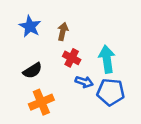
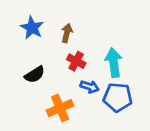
orange cross: (41, 102) -> (60, 108), moved

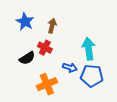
red cross: (76, 61) -> (45, 48), moved

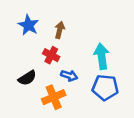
black semicircle: (27, 58) -> (27, 78), moved
blue arrow: (70, 67) -> (69, 76), moved

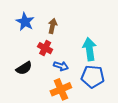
orange cross: (54, 97) -> (61, 89), moved

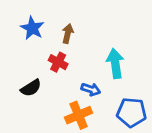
blue arrow: (61, 66) -> (91, 89), moved
blue pentagon: (93, 77) -> (132, 112), moved

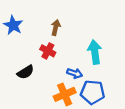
blue star: (32, 28) -> (13, 25), moved
blue pentagon: (132, 112) -> (92, 92), moved

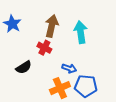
brown arrow: (56, 27) -> (52, 26), size x1.5
cyan arrow: (95, 52) -> (81, 32), moved

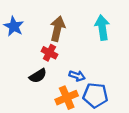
cyan arrow: (81, 32) -> (102, 28), moved
black semicircle: (24, 67) -> (38, 76), moved

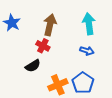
blue arrow: (77, 76) -> (87, 51), moved
blue pentagon: (95, 95) -> (83, 83), turned 30

